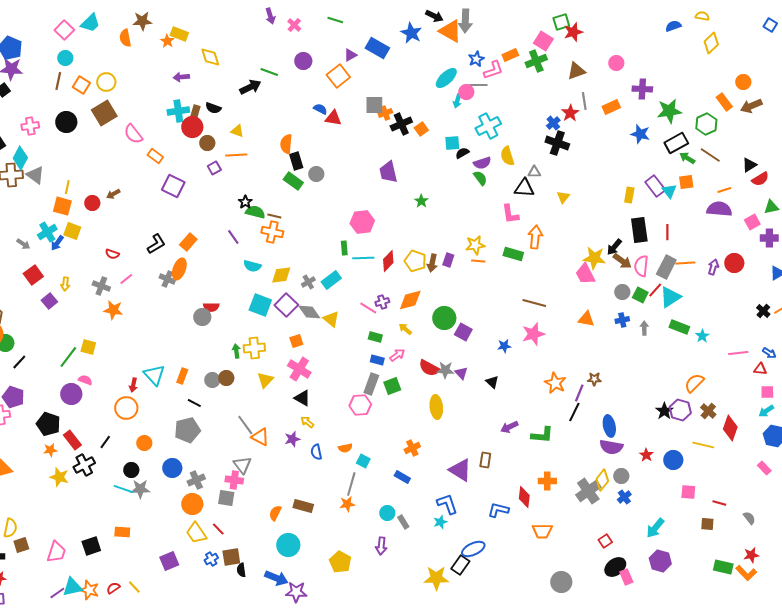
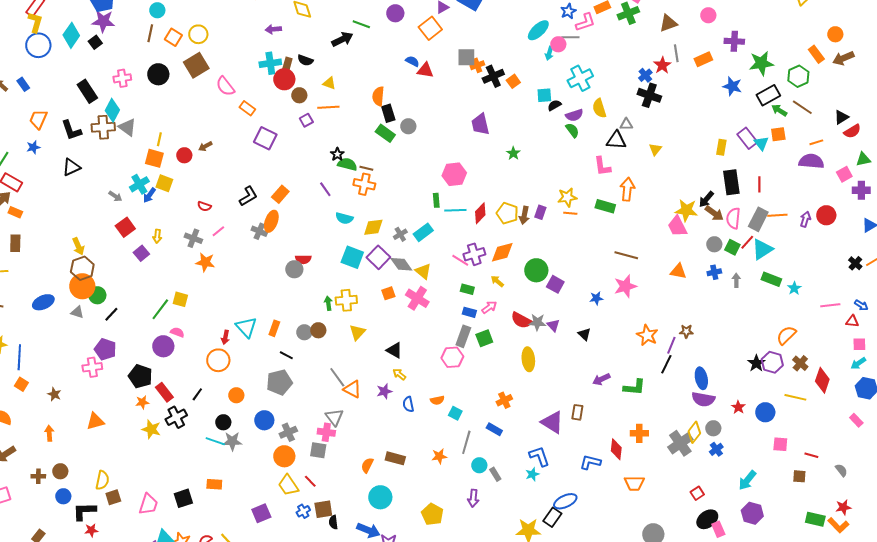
purple cross: (382, 302) -> (474, 254), size x1.5
pink cross: (299, 369) -> (417, 298), moved
gray line: (351, 484) -> (466, 442), moved

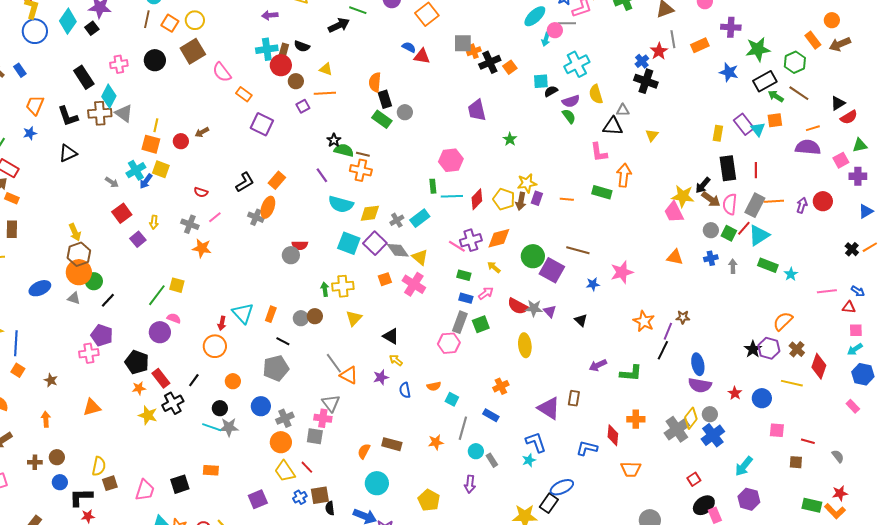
yellow star: (567, 197) -> (527, 183), moved
cyan semicircle: (344, 218) -> (341, 204), size x1.4
brown line: (626, 255) -> (578, 250), moved
purple square: (555, 284) -> (552, 270), size x1.4
blue cross: (716, 449) -> (713, 435), size x1.6

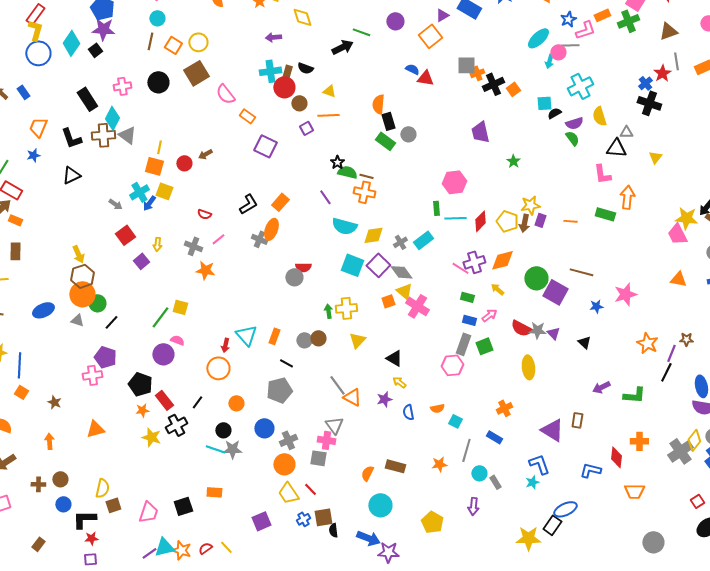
yellow triangle: (420, 257) -> (404, 291), moved

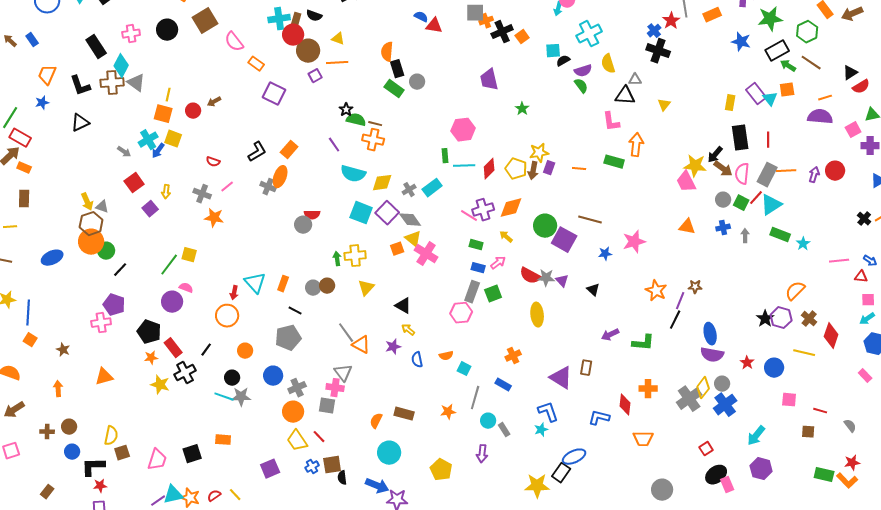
brown circle: (299, 103) -> (308, 51), size x1.5
gray triangle: (77, 320) -> (102, 207), moved

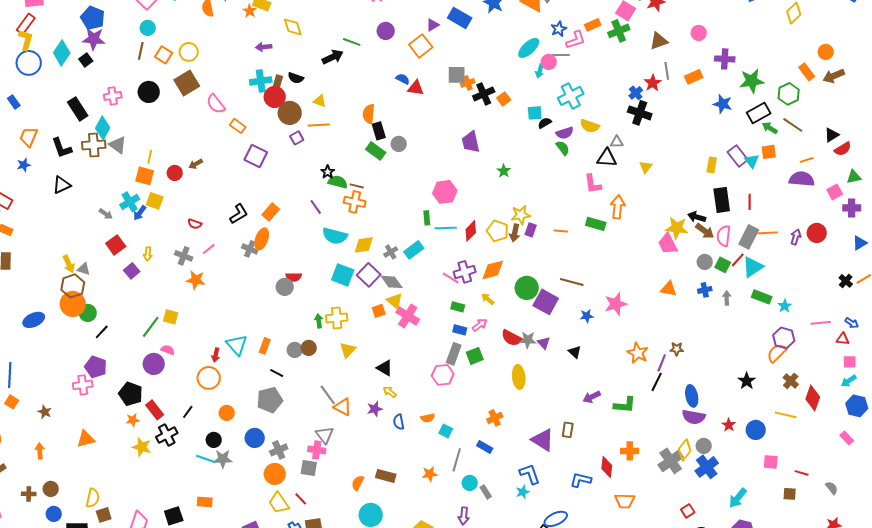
yellow semicircle: (608, 64) -> (590, 126), turned -54
black arrow: (715, 155) -> (697, 217), turned 66
purple hexagon: (781, 318) -> (784, 338), moved

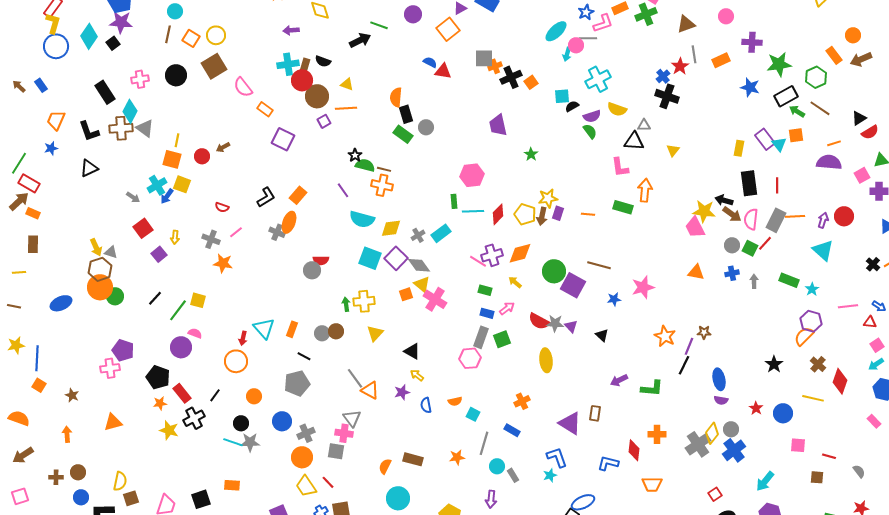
cyan triangle: (753, 267) -> (823, 250), moved, turned -45
black line: (102, 332) -> (155, 298), moved
pink square: (850, 362) -> (877, 345), turned -32
purple semicircle: (694, 417) -> (721, 400), size x0.6

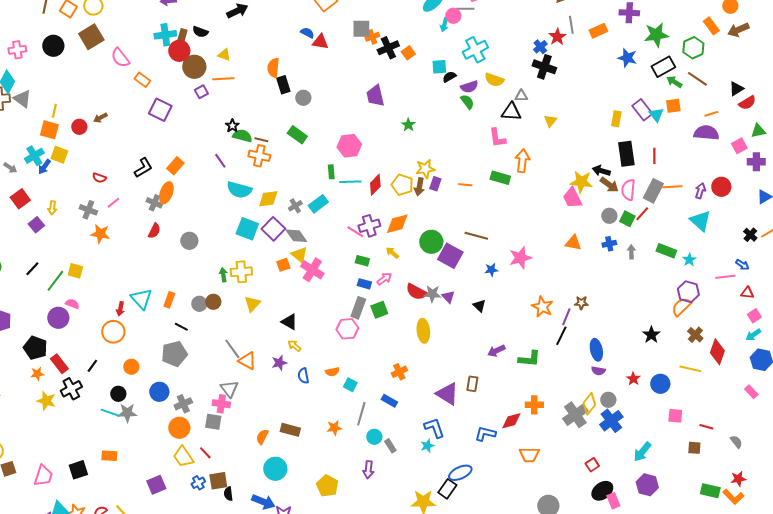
green rectangle: (403, 134) -> (297, 135), moved
red semicircle: (321, 260) -> (154, 231), moved, turned -63
blue arrow: (879, 306) -> (742, 265), moved
red diamond: (634, 450) -> (511, 421), turned 70

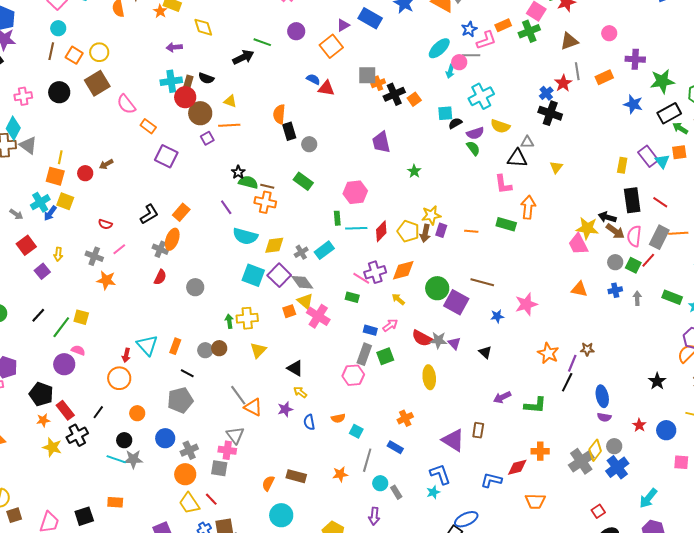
red line: (654, 156) -> (660, 202), turned -56
green rectangle: (362, 261) -> (352, 297), moved

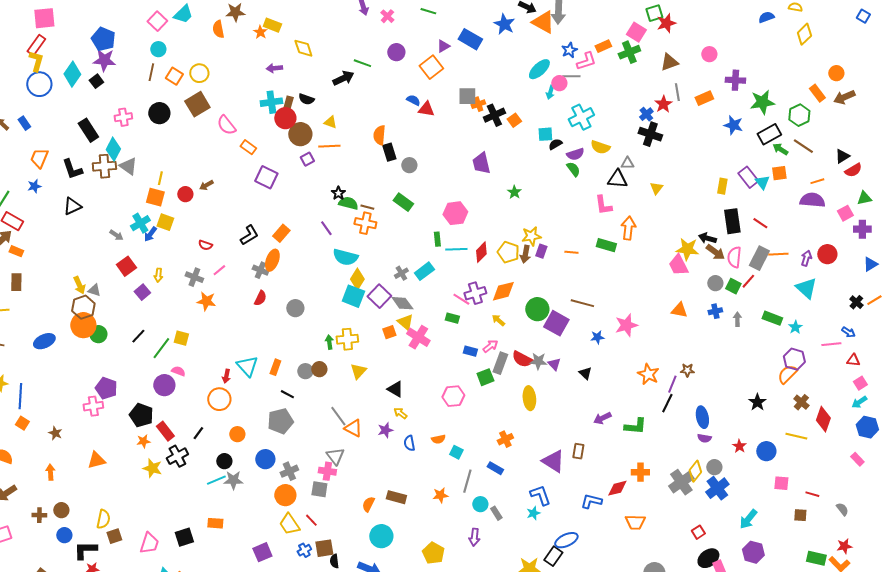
yellow diamond: (274, 245) -> (357, 279), moved, turned -50
gray rectangle: (364, 354) -> (500, 363), moved
cyan line: (116, 459) -> (216, 480), turned -42

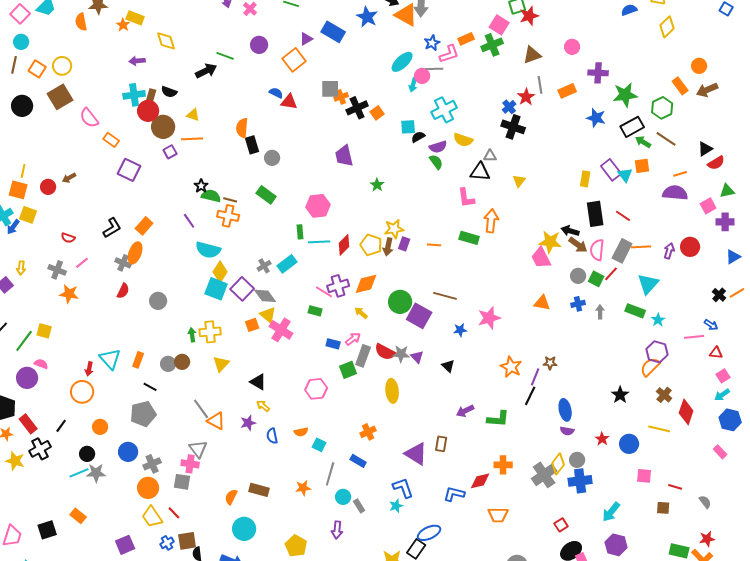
cyan triangle: (806, 288) -> (648, 284), moved, turned 30
blue cross: (717, 488) -> (580, 481), turned 30
orange rectangle: (215, 523) -> (78, 516), turned 35

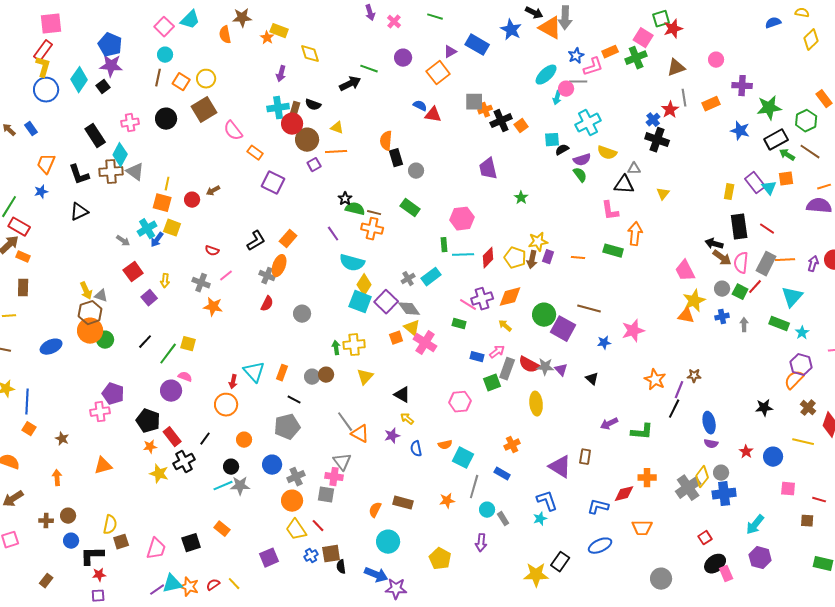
purple arrow: (137, 61) -> (281, 74), turned -70
yellow star: (550, 242) -> (694, 301), moved, turned -30
black star: (620, 395) -> (764, 408), turned 30
cyan square: (319, 445) -> (463, 458), size x1.5
blue ellipse: (429, 533) -> (600, 546), moved

